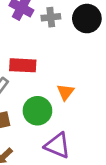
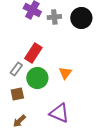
red rectangle: (23, 65) -> (33, 53), turned -60
green circle: (37, 111) -> (37, 78), moved

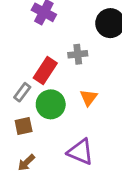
gray cross: (54, 17) -> (78, 54), moved

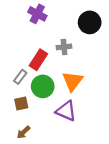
orange triangle: (89, 98) -> (73, 81), size x1.5
purple triangle: (80, 152) -> (66, 111), moved

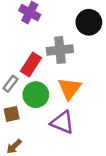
gray cross: (64, 47) -> (60, 50), size x1.5

